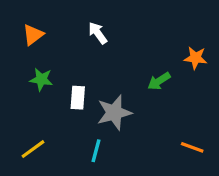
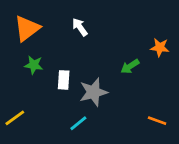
orange triangle: (33, 35) -> (27, 28), size x1.5
yellow line: (33, 149) -> (15, 118), moved
cyan line: (96, 151) -> (78, 123), turned 36

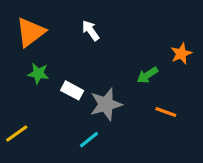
orange star: (160, 47) -> (181, 54), turned -30
white rectangle: (64, 80) -> (72, 90), turned -66
orange line: (157, 121) -> (166, 112), moved

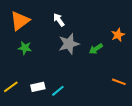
white rectangle: (72, 90) -> (38, 87), moved, turned -40
gray star: (106, 104) -> (69, 44), moved
orange line: (166, 112) -> (119, 82), moved

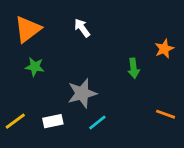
gray star: (69, 44) -> (82, 93), moved
green arrow: (96, 49) -> (134, 68), turned -64
cyan line: (58, 91) -> (97, 123), moved

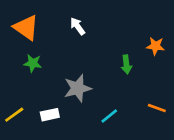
orange triangle: (28, 29) -> (26, 28), turned -48
orange star: (164, 49) -> (155, 46), turned 30
cyan line: (97, 123) -> (109, 116), moved

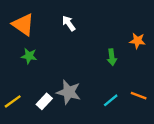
gray star: (78, 88) -> (69, 92), moved, turned 30
white rectangle: (50, 115) -> (44, 101), turned -35
cyan line: (109, 116) -> (111, 100), moved

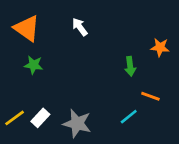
gray star: (69, 92) -> (77, 123), moved
orange line: (139, 96) -> (150, 96), moved
white rectangle: (44, 101) -> (40, 118), moved

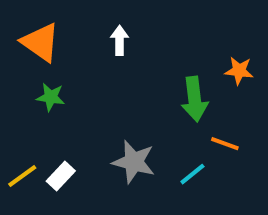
white arrow: (80, 27) -> (120, 40), turned 36
green arrow: (130, 66) -> (194, 99), size x1.5
gray star: (77, 123) -> (134, 162), moved

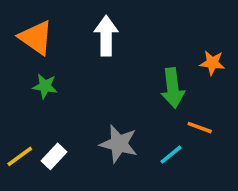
white arrow: (120, 40) -> (106, 36), size x1.5

